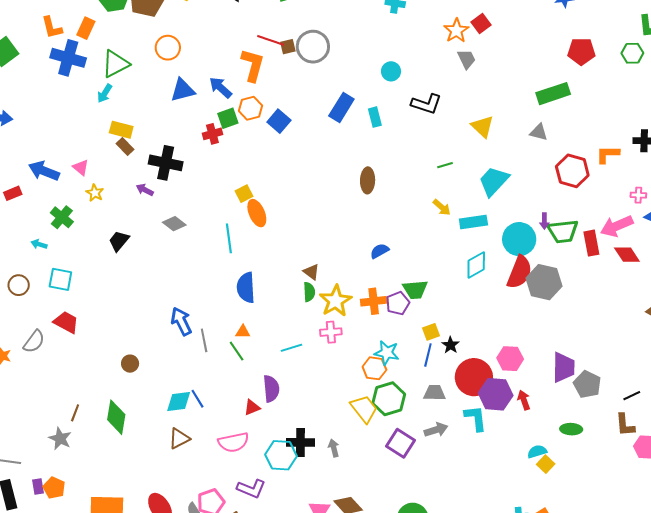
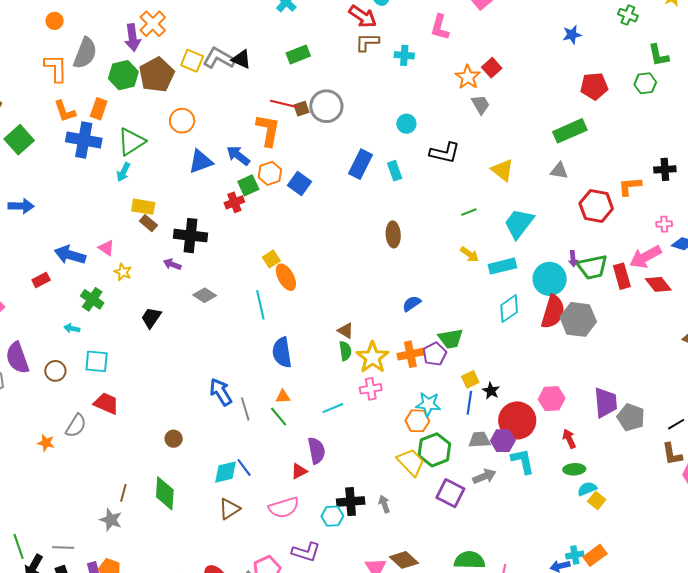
purple hexagon: (496, 394) -> (503, 441), moved, size x0.7
green ellipse: (571, 429) -> (574, 469), moved
cyan hexagon: (281, 455) -> (332, 516), size x0.7

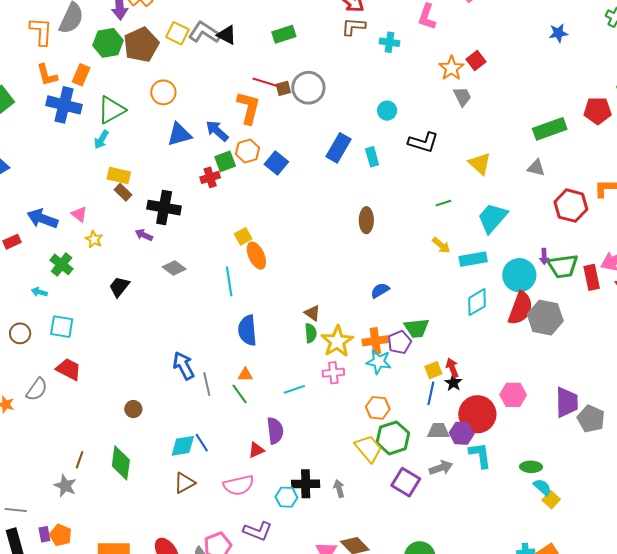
red pentagon: (594, 86) -> (598, 111), moved
cyan star: (428, 404) -> (379, 362), moved
red arrow: (569, 439) -> (452, 368), moved
cyan semicircle: (587, 489) -> (542, 487), turned 60

